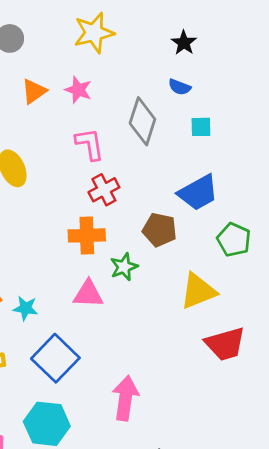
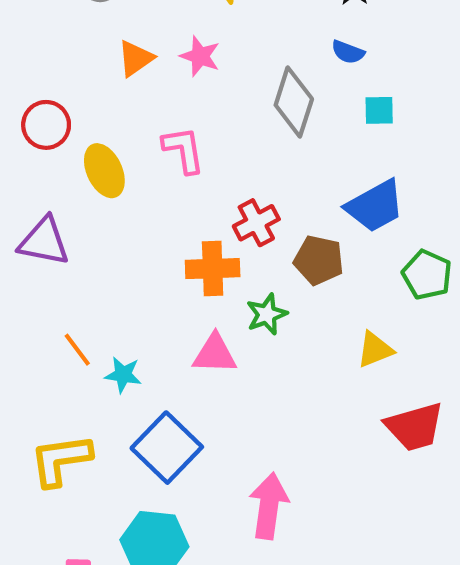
pink L-shape: (90, 144) -> (183, 150), moved
red cross: (104, 190) -> (256, 223), moved
yellow triangle: (198, 291) -> (375, 350), size x0.7

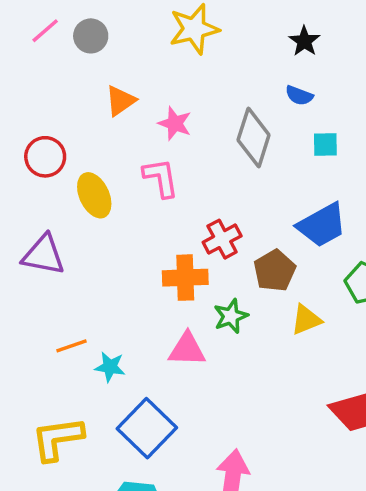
pink star: (200, 56) -> (175, 124), moved
brown pentagon: (319, 260) -> (275, 271), turned 30
orange line: (77, 350) -> (71, 346), turned -72
yellow triangle: (375, 350) -> (306, 320), moved

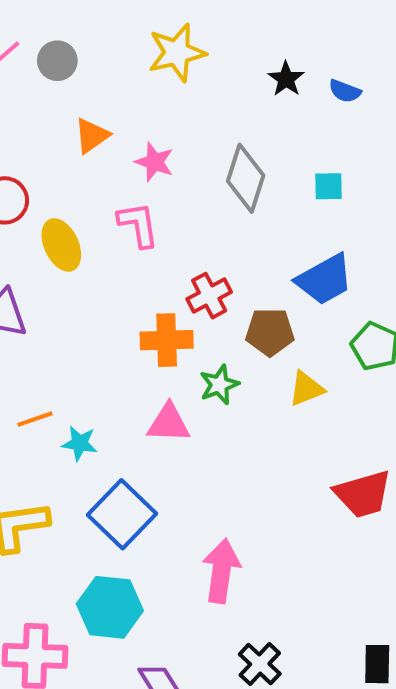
black star: (304, 41) -> (286, 79), moved
blue semicircle: (299, 95) -> (345, 91), moved
brown pentagon: (275, 271) -> (270, 332), turned 30

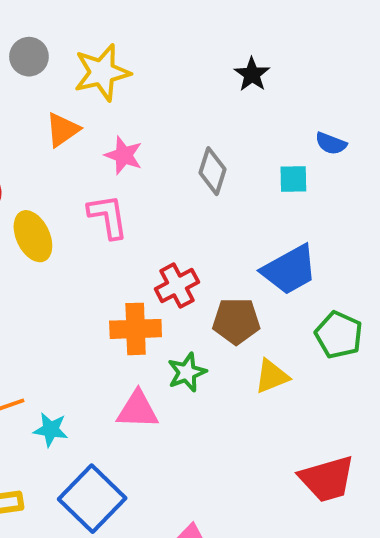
yellow star: (177, 53) -> (102, 72), moved
blue semicircle: (345, 91) -> (331, 143), moved
gray diamond: (246, 178) -> (212, 171), size x0.7

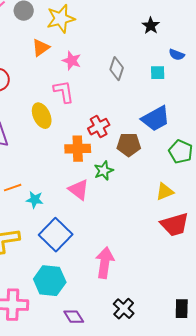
black star: (252, 74) -> (151, 26), moved
yellow ellipse: (33, 236) -> (42, 116), moved
yellow triangle: (272, 376) -> (165, 192), moved
pink triangle: (138, 410) -> (79, 190), turned 35

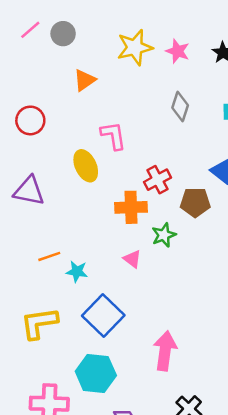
yellow star: (61, 19) -> (135, 47), moved
pink star: (72, 61) -> (178, 51), moved
pink triangle: (79, 190) -> (132, 259), size x0.7

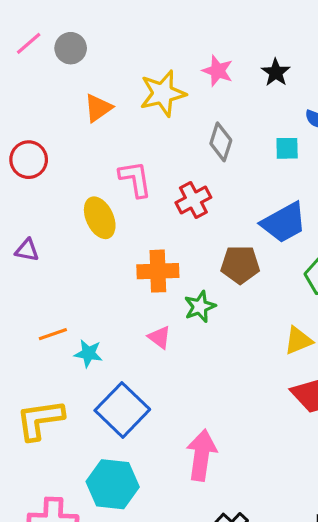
yellow star: (135, 47) -> (163, 93), moved
red cross: (157, 180) -> (193, 200), moved
purple triangle: (29, 191) -> (27, 250), size x0.6

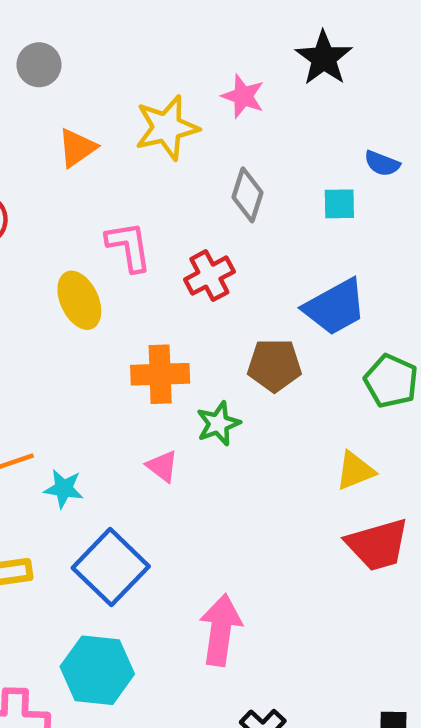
black star: (276, 72) -> (324, 58), moved, size x1.4

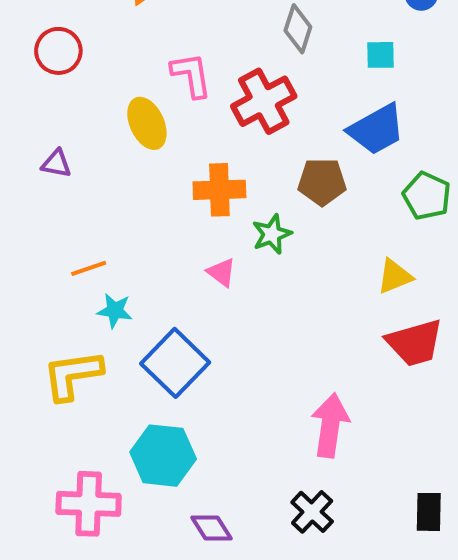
cyan square: (339, 204) -> (380, 55), moved
red cross: (209, 276) -> (264, 101), size x1.4
cyan star: (64, 489) -> (115, 311), moved
pink arrow: (221, 630) -> (330, 425), moved

